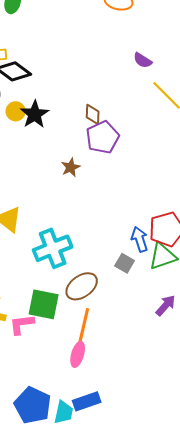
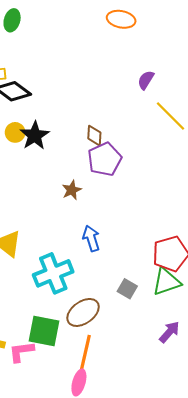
purple semicircle: (143, 60) -> (146, 80), turned 90
blue arrow: (140, 239) -> (91, 238), moved

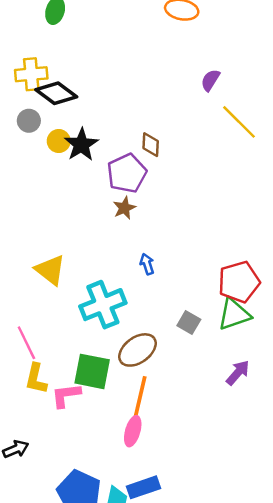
purple pentagon: (105, 159) -> (127, 173), moved
blue arrow: (91, 238) -> (147, 264), size x0.7

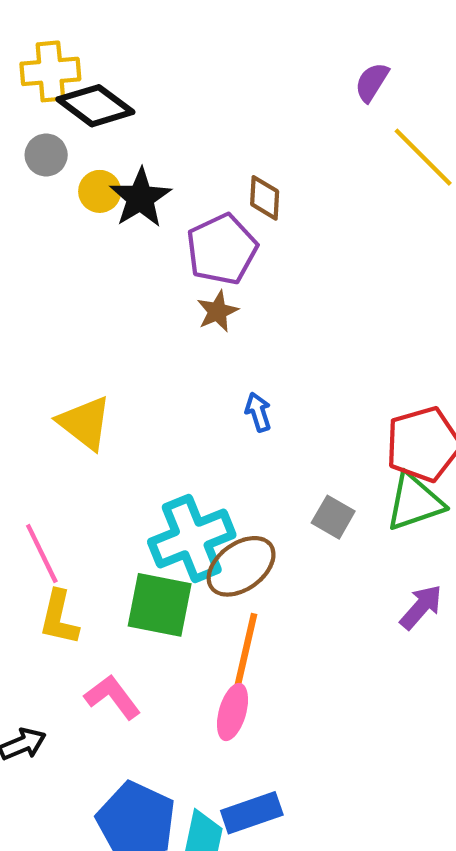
cyan cross: (103, 305) -> (192, 538), moved
pink L-shape: (66, 395) -> (113, 697), moved, turned 60

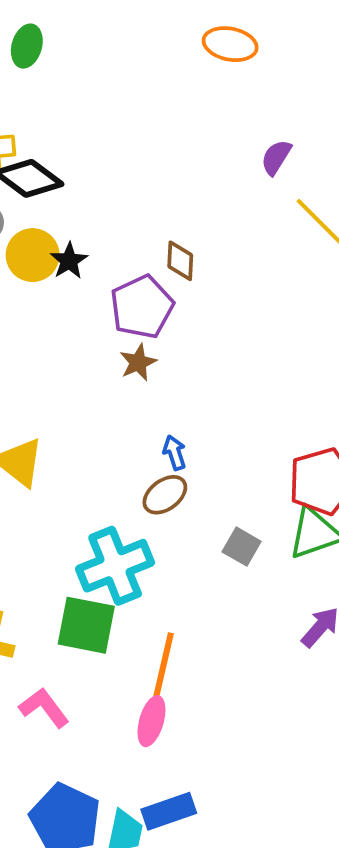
yellow circle: (100, 191) -> (33, 255), size x1.4
black star: (140, 198) -> (69, 261), size x0.7
brown ellipse: (241, 566) -> (165, 495), moved, size x0.7

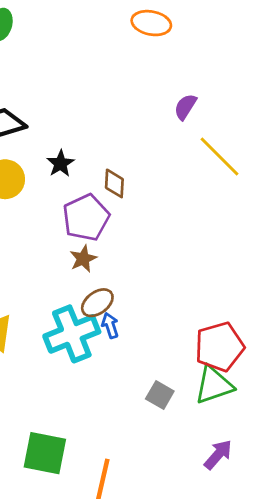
black star: (69, 261) -> (60, 164), moved
brown ellipse: (165, 495) -> (97, 303), moved
cyan cross: (115, 566) -> (72, 334), moved

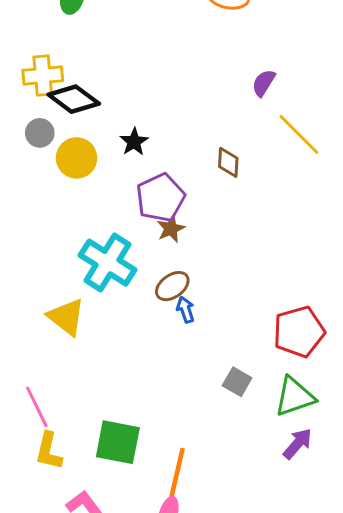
brown diamond: (114, 183) -> (228, 162), moved
brown star: (83, 259) -> (171, 229), moved
cyan cross: (72, 334) -> (108, 263), moved, turned -36
green triangle: (214, 385) -> (295, 397), moved

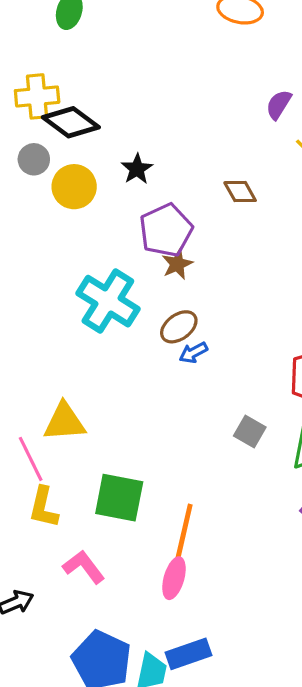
brown diamond: (228, 162) -> (240, 192), turned -32
blue arrow: (186, 310) -> (193, 353), turned -100
yellow triangle: (66, 317) -> (64, 422), moved, turned -42

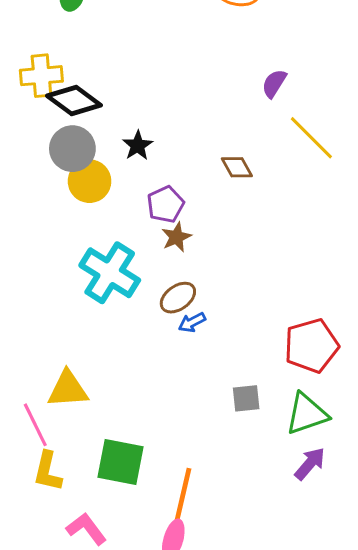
gray circle: (34, 159) -> (72, 149), moved, size x1.5
yellow circle: (74, 187) -> (90, 181), moved
purple pentagon: (166, 230) -> (166, 204), size x0.7
gray square: (250, 432) -> (246, 398), turned -36

